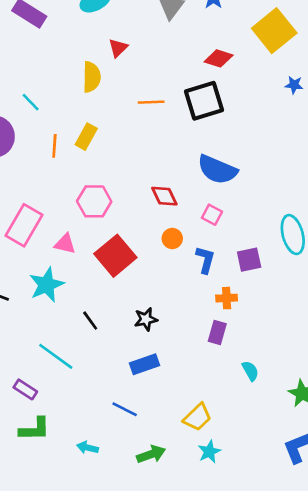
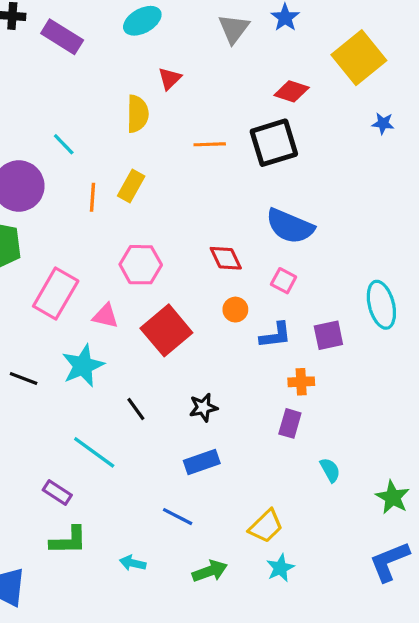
blue L-shape: (205, 260) -> (275, 335), turned 68

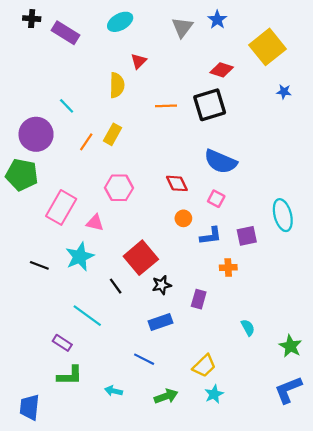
orange line: (93, 197) -> (86, 142), turned 30
red square: (166, 330) -> (141, 258), moved
purple rectangle: (290, 423) -> (199, 299), moved

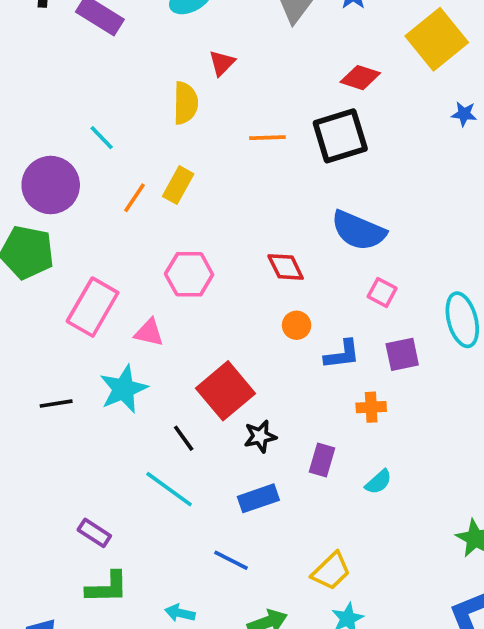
pink square: (216, 199) -> (382, 292), moved
black line: (39, 265) -> (56, 404), turned -30
cyan line: (87, 316) -> (169, 489), moved
cyan semicircle: (248, 328) -> (378, 482), moved, turned 77

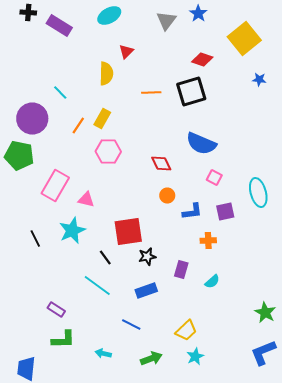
pink hexagon: (189, 274) -> (108, 152), moved
red square: (225, 391) -> (128, 232), turned 32
black line: (56, 404) -> (35, 238), turned 72

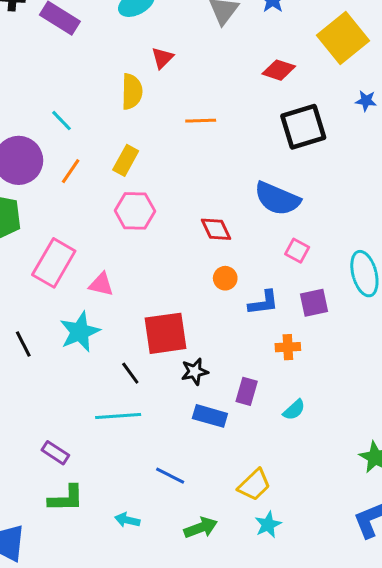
black square: (191, 92) -> (303, 127), moved
orange line: (78, 126) -> (71, 171), moved
cyan line: (97, 286) -> (118, 416), turned -40
blue rectangle: (146, 290) -> (210, 416), moved, turned 35

